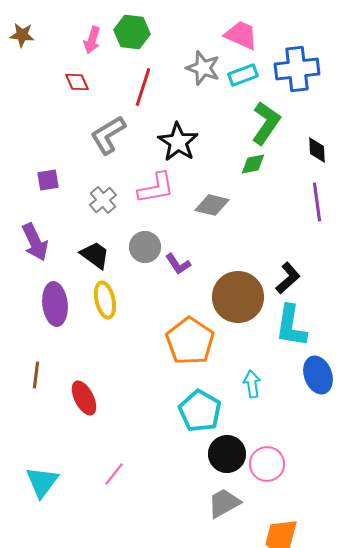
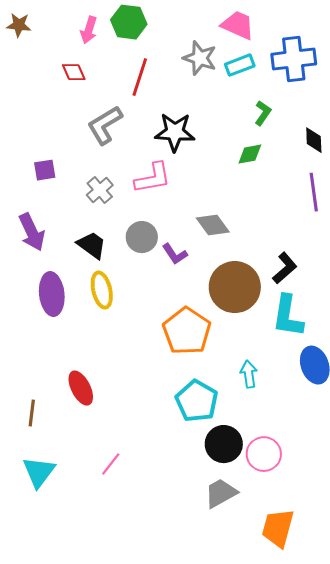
green L-shape: (266, 123) -> (263, 113), size x0.6
black star: (178, 142) -> (175, 132), turned -30
gray diamond: (212, 205) -> (213, 225), moved, turned 40
brown line: (36, 375) -> (32, 413), moved

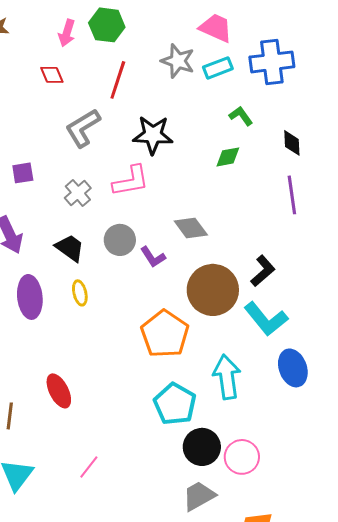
green L-shape: (263, 113) -> (241, 116), turned -70
yellow ellipse: (102, 290) -> (80, 293), size x0.7
cyan L-shape: (288, 316) -> (266, 319), turned -48
cyan arrow: (249, 374) -> (227, 377), size x1.6

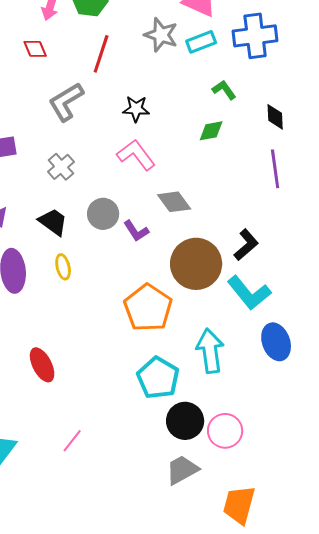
black star: (153, 135) -> (136, 109), size x0.7
pink L-shape: (131, 181) -> (136, 155), moved, turned -117

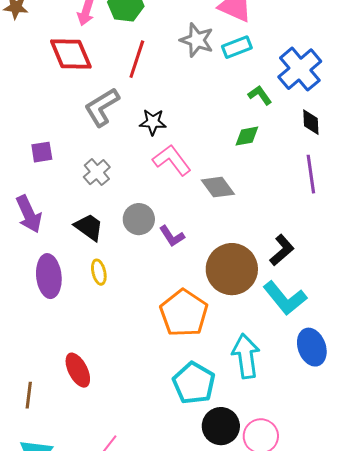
blue cross: (255, 36) -> (300, 69), moved, turned -33
red diamond: (35, 49) -> (71, 54), size x1.8
black star: (136, 109) -> (153, 122), moved
gray diamond: (174, 202) -> (218, 187), moved

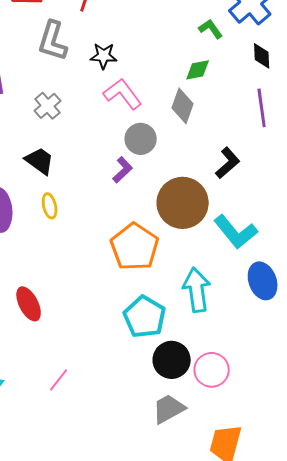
gray L-shape: (102, 107) -> (53, 41), turned -42
gray diamond: (218, 187) -> (183, 106), moved, turned 56
gray circle: (139, 219) -> (141, 139), moved
purple L-shape: (172, 236) -> (123, 170), turned -100
black L-shape: (282, 250) -> (228, 163), moved

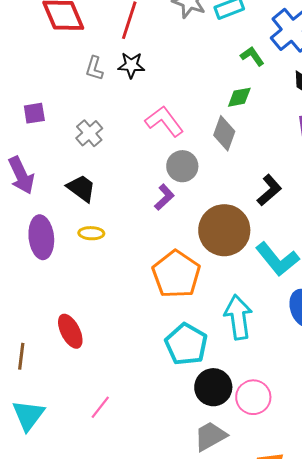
gray L-shape: (53, 41) -> (94, 68), size x0.6
black star: (104, 56) -> (131, 65), moved
yellow ellipse: (50, 206) -> (91, 233), turned -75

